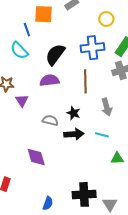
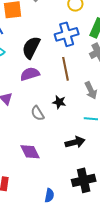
gray semicircle: (50, 120) -> (38, 113), turned -126
black arrow: (74, 134) -> (75, 142), moved

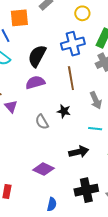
purple diamond: (30, 152) -> (44, 169), moved, turned -40

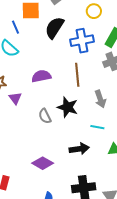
black semicircle: (37, 56) -> (54, 28), moved
black star: (64, 111) -> (68, 107), size x1.5

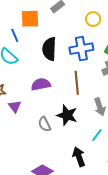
black semicircle: (54, 28) -> (49, 49), moved, turned -30
cyan line: (97, 127) -> (97, 135), turned -64
black arrow: (79, 149) -> (79, 157), turned -102

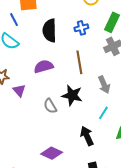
blue cross: (81, 49) -> (81, 28), size x0.6

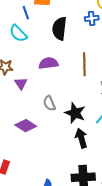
blue cross: (81, 28) -> (92, 18), moved
black star: (72, 95) -> (75, 113), moved
purple diamond: (52, 153) -> (26, 126), moved

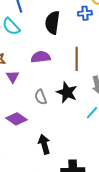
black star: (75, 113) -> (67, 92), moved
black arrow: (81, 138) -> (44, 144), moved

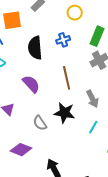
blue cross: (85, 13) -> (63, 40), moved
purple semicircle: (41, 57) -> (31, 84), turned 66

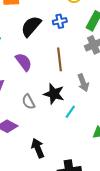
black semicircle: (35, 48) -> (31, 26), turned 40
cyan line: (93, 127) -> (70, 112), moved

